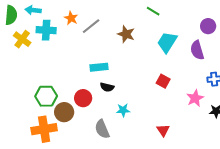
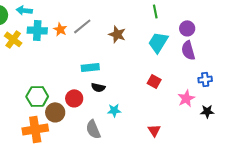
green line: (153, 11) -> (155, 11), moved, turned 48
orange star: (71, 18) -> (60, 29), moved
purple circle: (208, 26) -> (187, 28), moved

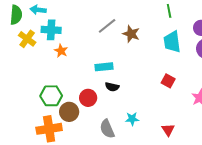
gray line: (82, 26) -> (107, 26), moved
orange star: (60, 29) -> (61, 51), moved
cyan trapezoid: (158, 42) -> (172, 42), turned -40
cyan star: (114, 110) -> (132, 119), moved

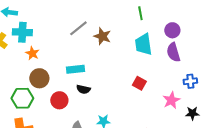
brown circle: (69, 112) -> (39, 78), moved

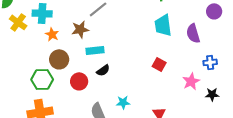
purple circle: (172, 30) -> (214, 11), moved
brown star: (102, 36) -> (80, 29), moved, turned -30
black semicircle: (83, 89) -> (103, 70), turned -48

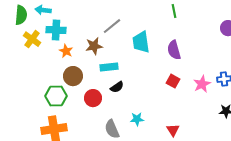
cyan trapezoid: (163, 25) -> (141, 42), moved
purple semicircle: (193, 33) -> (174, 50), moved
pink star: (191, 81) -> (202, 84), moved

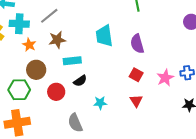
gray line: (112, 26) -> (49, 16), moved
cyan star: (137, 119) -> (100, 103), moved
red triangle: (173, 130) -> (136, 101), moved

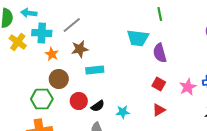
cyan trapezoid: (104, 36) -> (138, 38), moved, turned -75
black semicircle: (80, 81) -> (98, 106), moved
red triangle: (136, 101) -> (159, 110), turned 32

